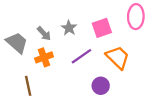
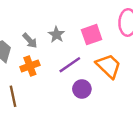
purple circle: (101, 86) -> (82, 89), moved

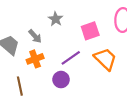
gray star: (56, 35) -> (56, 19), moved
purple circle: (82, 89) -> (61, 80), moved

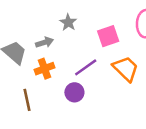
gray arrow: (35, 36) -> (45, 42), turned -64

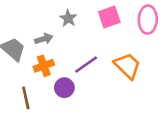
pink square: (108, 36) -> (109, 17), moved
purple circle: (74, 92) -> (64, 88), moved

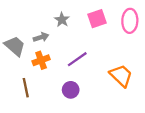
orange trapezoid: (127, 66) -> (121, 76), moved
purple circle: (64, 88) -> (71, 90), moved

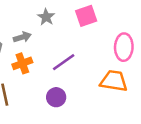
pink ellipse: (130, 21) -> (124, 47), moved
orange trapezoid: (121, 76) -> (114, 81), turned -35

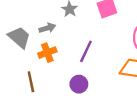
purple line: (64, 62) -> (86, 51), turned -30

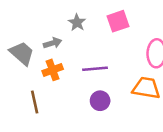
purple line: (86, 51) -> (95, 69), turned 60
purple circle: (79, 84) -> (100, 101), moved

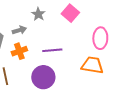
pink square: (118, 21) -> (70, 13), turned -30
purple circle: (100, 101) -> (43, 77), moved, size x1.5

